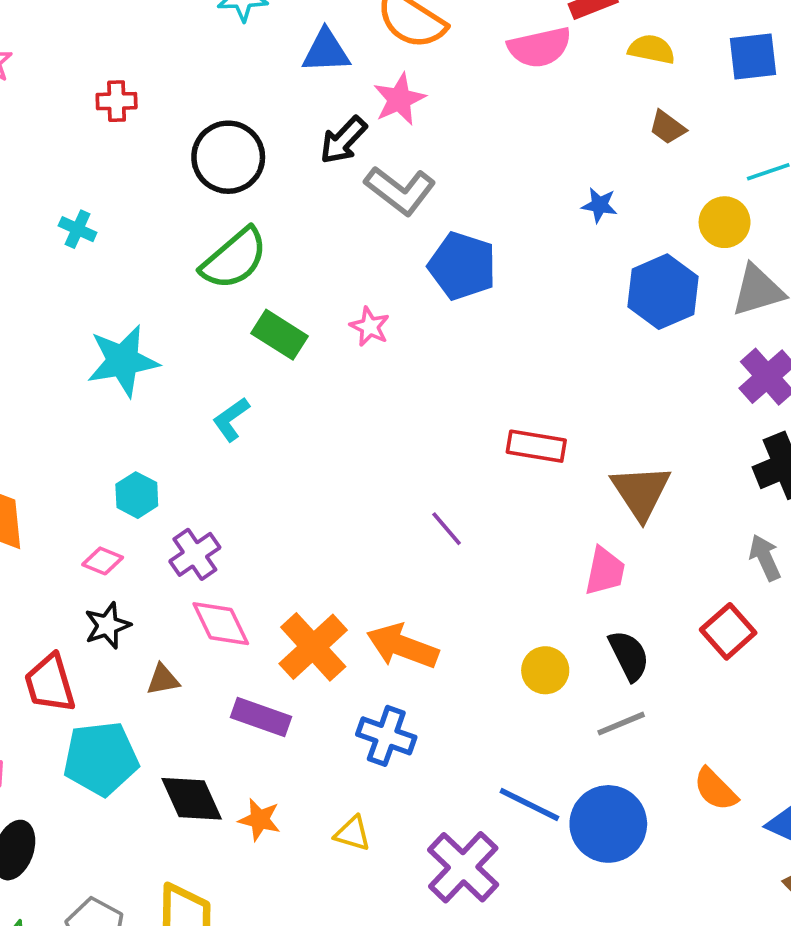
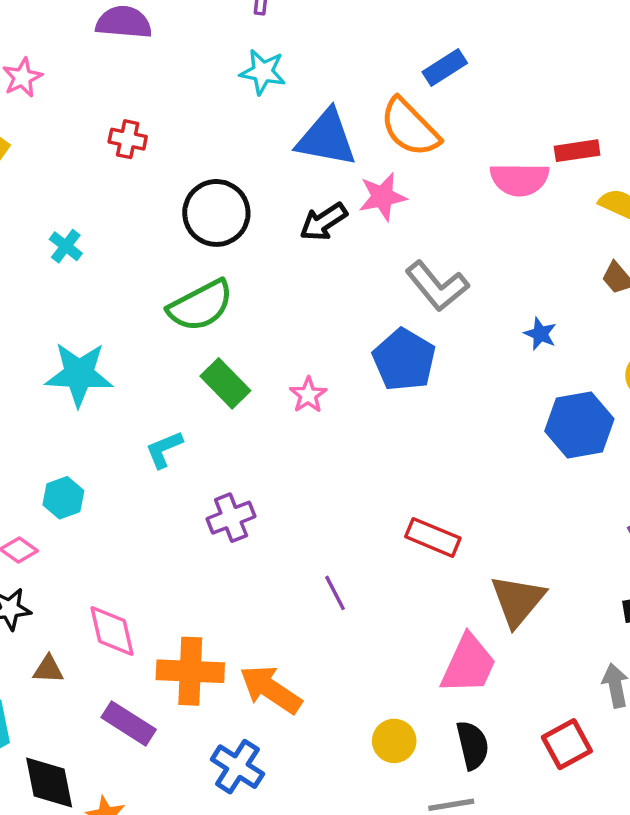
blue triangle: (326, 51) -> (326, 138), size x1.4
gray L-shape: (400, 190) -> (437, 286), moved
purple cross: (195, 554) -> (231, 518), moved
pink trapezoid: (605, 571) -> (468, 664), size x1.4
orange cross: (313, 647) -> (190, 671), turned 32

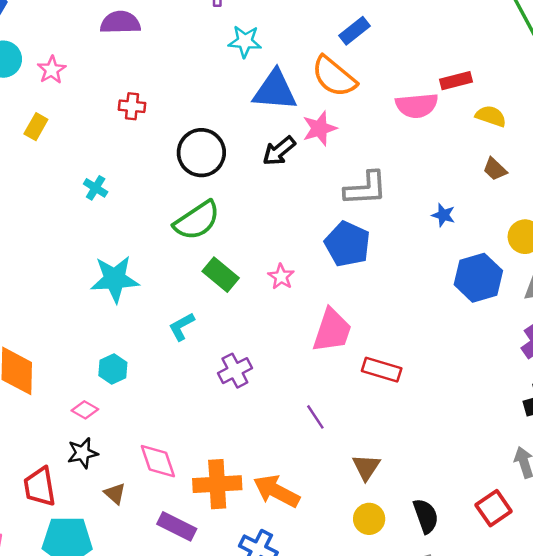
cyan star: (263, 72) -> (245, 41), moved
gray L-shape: (437, 286) -> (366, 188), turned -48
brown triangle: (518, 601) -> (366, 467), moved, size x0.7
pink trapezoid: (468, 664) -> (332, 330), moved
brown triangle: (48, 669) -> (115, 493), turned 45

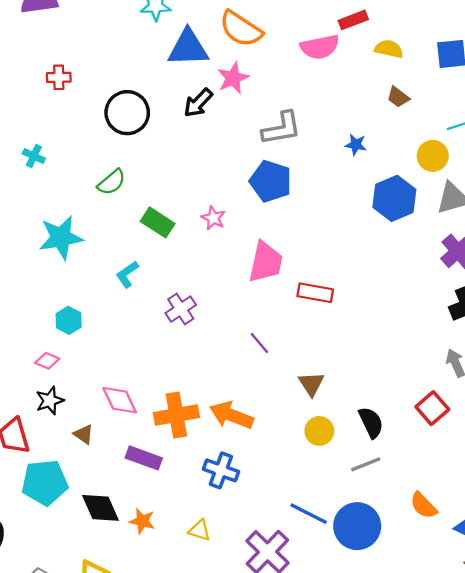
green semicircle: (197, 220) -> (112, 182), moved, size x0.7

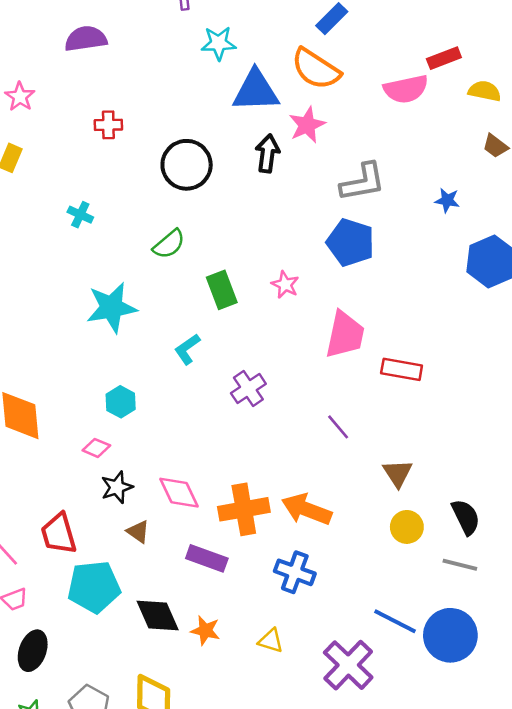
black arrow: (198, 103) -> (267, 153), turned 144
green rectangle: (158, 222) -> (222, 290), turned 36
black star: (50, 401) -> (117, 487), moved
gray line: (366, 464) -> (460, 565), turned 36

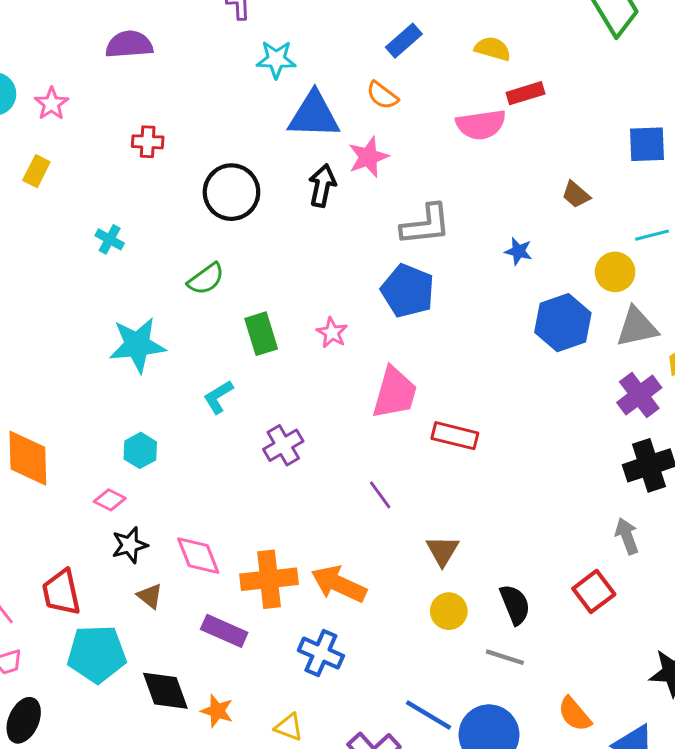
orange semicircle: (316, 69) -> (382, 95), size x0.6
yellow semicircle: (485, 91) -> (493, 49), moved

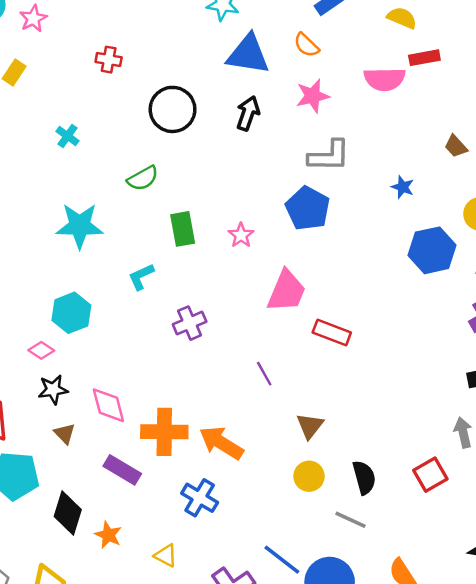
pink star: (368, 157) -> (313, 96), moved
cyan hexagon: (140, 450) -> (71, 313), size x1.4
black diamond: (165, 691) -> (68, 513), turned 30

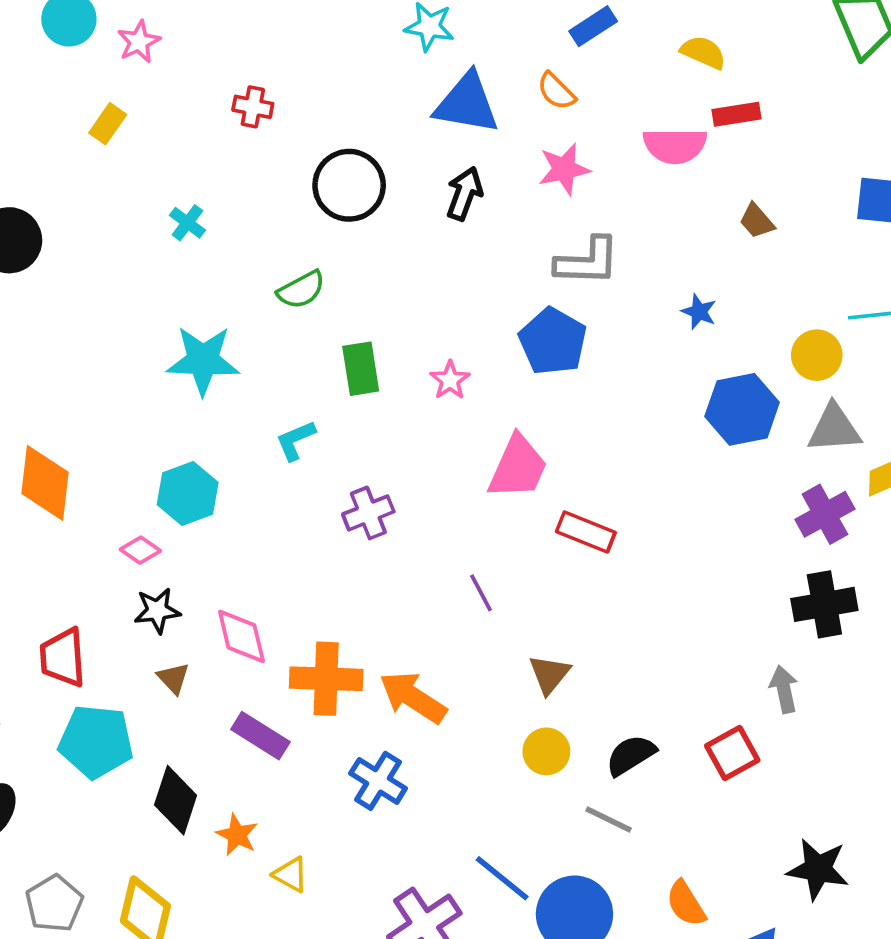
brown trapezoid: (456, 146) -> (757, 221), moved
black semicircle: (364, 477) -> (631, 755), turned -108
yellow triangle: (166, 556) -> (291, 875), moved

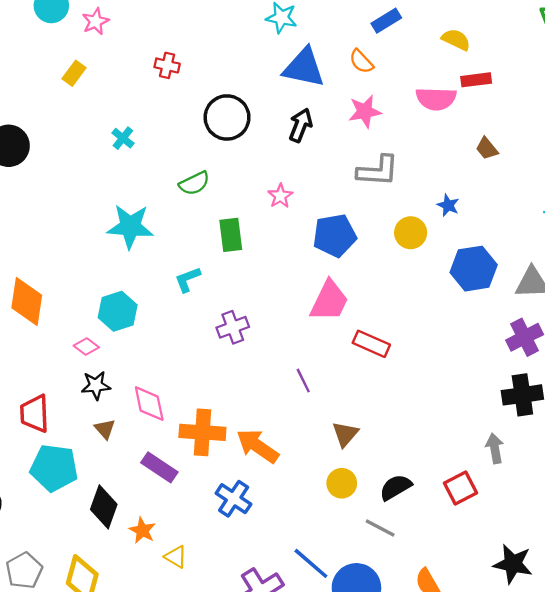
blue pentagon: (553, 341) -> (335, 235), moved, turned 30
yellow circle: (817, 355) -> (411, 233), moved
pink star: (450, 380) -> (280, 196), moved

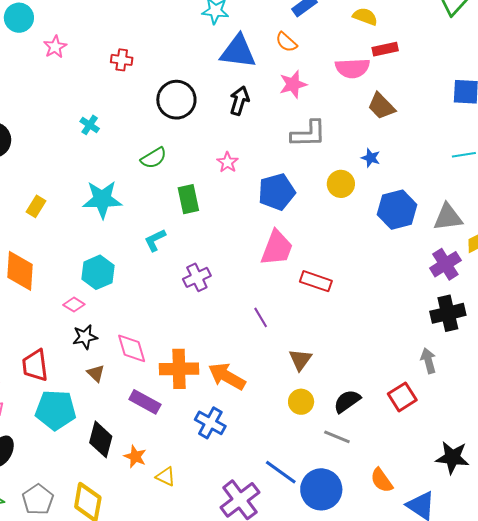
pink star: (96, 21) -> (55, 47), moved
yellow rectangle: (74, 73) -> (36, 206), moved
brown trapezoid: (487, 148) -> (381, 106), moved, size x1.4

